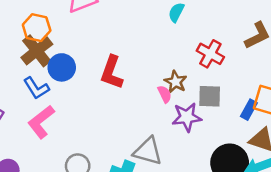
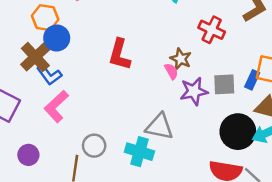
brown cross: (37, 51) -> (35, 57), moved
blue circle: (62, 67) -> (57, 38), moved
gray square: (210, 96) -> (224, 84), moved

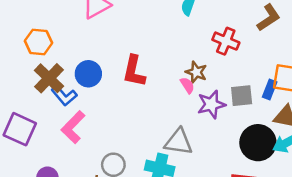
orange hexagon: (45, 18) -> (39, 42), moved
blue circle: (57, 38) -> (88, 74), moved

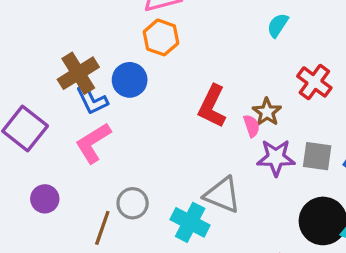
orange hexagon: (39, 42) -> (161, 37), moved
red L-shape: (134, 71) -> (212, 106), moved

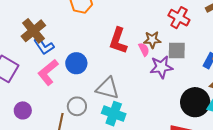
blue circle: (130, 80) -> (76, 63), moved
brown star: (267, 112) -> (152, 40), turned -30
gray square: (317, 156) -> (177, 51), moved
gray triangle: (222, 195) -> (108, 88), moved

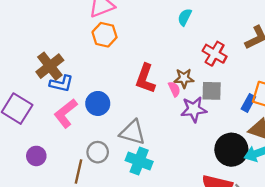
blue L-shape: (44, 46) -> (61, 84), turned -45

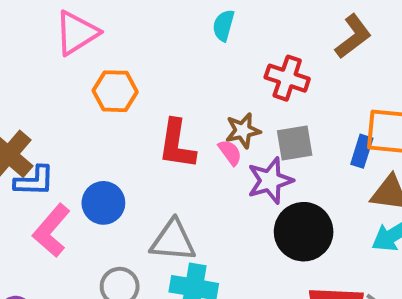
orange hexagon: (105, 35) -> (115, 91), moved
black circle: (231, 150) -> (304, 232), moved

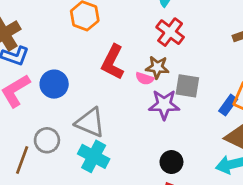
red cross: (287, 78) -> (170, 32), moved
pink semicircle: (230, 152) -> (145, 78), turned 126
black circle: (304, 232) -> (171, 162), moved, size x0.6

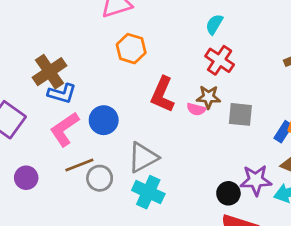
purple star: (164, 105) -> (256, 180), moved
gray triangle: (90, 122) -> (143, 157), turned -48
brown line: (22, 160) -> (79, 165), moved, turned 52

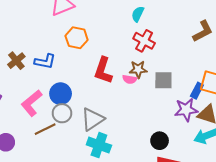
brown cross: (50, 72) -> (16, 61), size x0.7
blue L-shape: (62, 93) -> (45, 61), moved
gray circle: (100, 178) -> (62, 113), moved
purple star: (256, 180) -> (186, 110), moved

